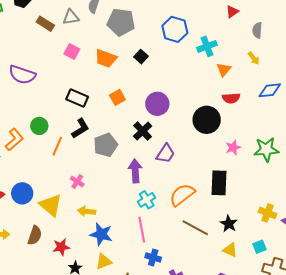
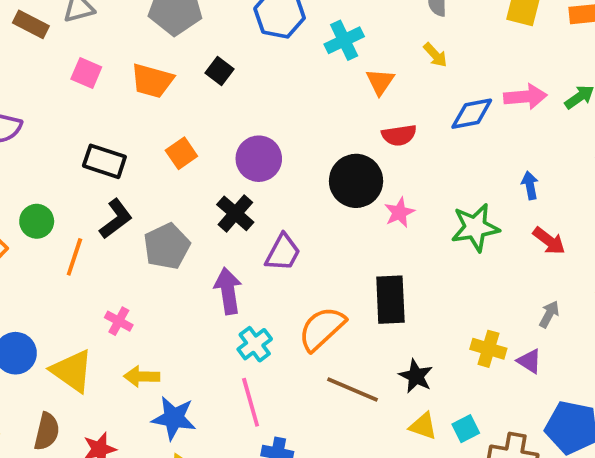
pink star: (233, 148) -> (399, 212), moved
cyan square: (259, 247) -> (466, 429), moved

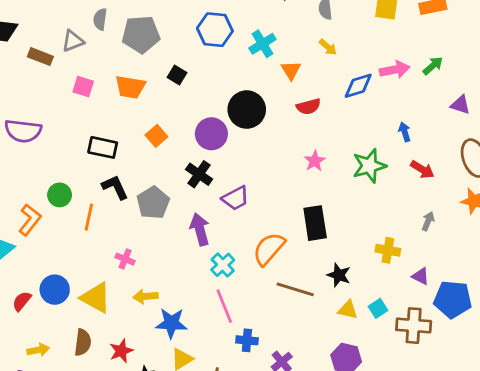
black circle: (356, 181) -> (247, 110), moved
black L-shape: (116, 219) -> (115, 187), turned -72
purple trapezoid: (283, 253) -> (236, 198), turned 40
purple triangle: (529, 361) -> (421, 276), moved

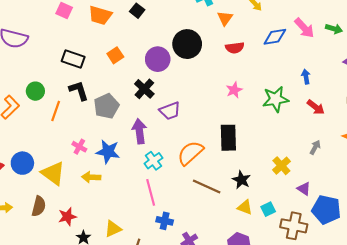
green arrow: (433, 66) -> (334, 29), turned 49
pink arrow: (395, 70) -> (304, 28), turned 50
yellow cross: (388, 250) -> (281, 166), turned 30
blue star: (171, 323) -> (108, 152), moved

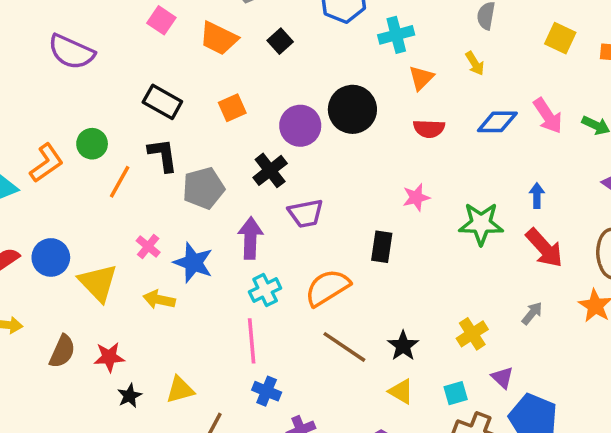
red arrow: (316, 107) -> (544, 248), size x1.4
black rectangle: (228, 138) -> (382, 247), moved, size x0.7
brown semicircle: (39, 206) -> (62, 351), moved
cyan square: (268, 209) -> (456, 393), moved

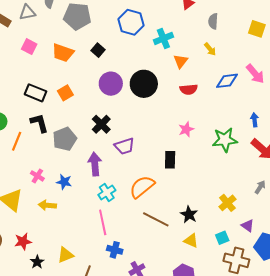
orange square: (232, 108) -> (65, 93), moved
purple circle: (300, 126) -> (111, 84), moved
blue star: (193, 263) -> (64, 182), size x0.7

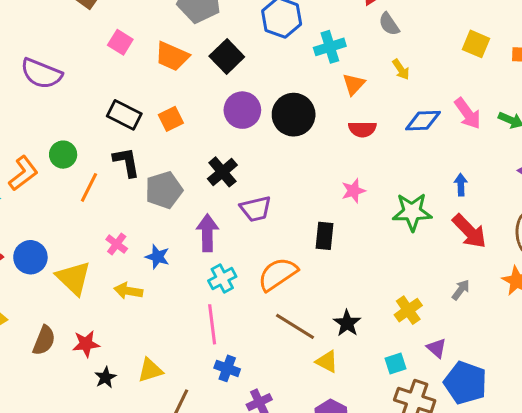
gray semicircle: (213, 21) -> (389, 24), moved, turned -42
black square: (98, 50) -> (227, 57), size x1.5
yellow triangle: (191, 241) -> (327, 362), moved

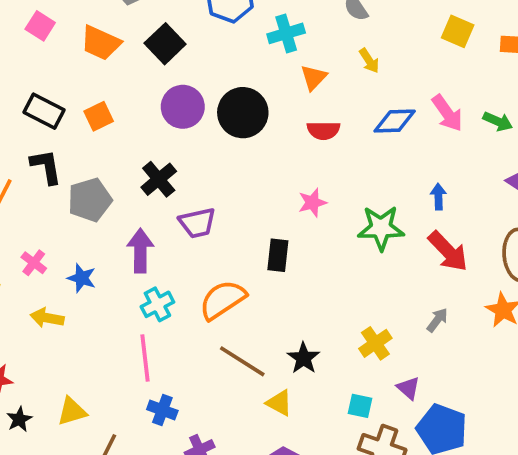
cyan square: (396, 363) -> (360, 406), turned 30

